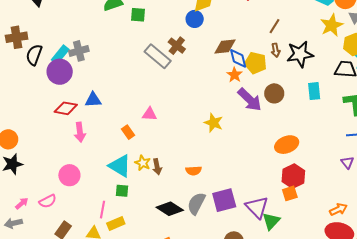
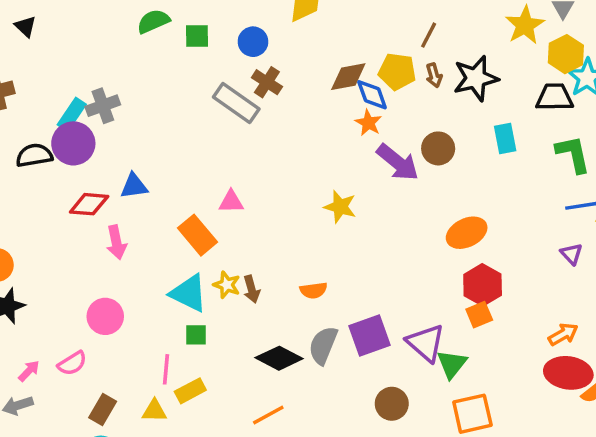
blue circle: (195, 19) -> (253, 42), moved
black semicircle: (34, 55) -> (34, 155), moved, turned 65
yellow pentagon: (256, 63) -> (397, 71), moved
orange rectangle: (128, 132) -> (197, 235), size x1.6

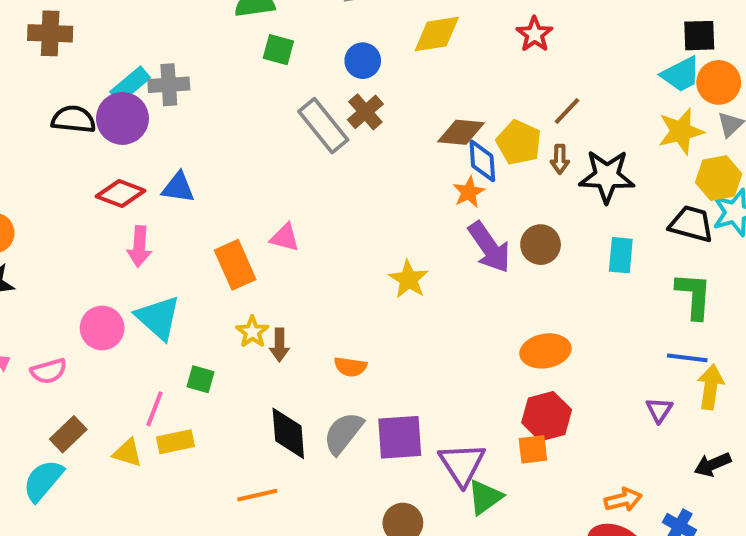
green square: (197, 36) -> (278, 50), moved
cyan triangle: (189, 293) -> (158, 318), moved
black diamond: (279, 358) -> (288, 433), turned 42

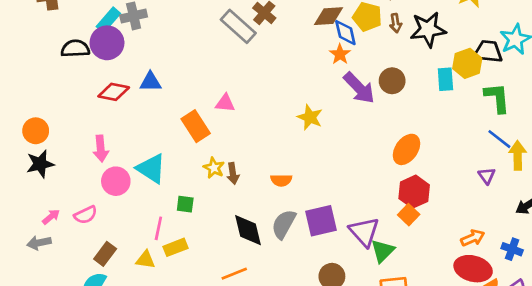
yellow hexagon: (719, 178) -> (467, 63), moved
pink arrow: (139, 246) -> (101, 149), moved
orange ellipse: (545, 351) -> (406, 149), turned -36
blue line: (687, 358) -> (499, 139), turned 40
orange square: (533, 449) -> (409, 215), turned -30

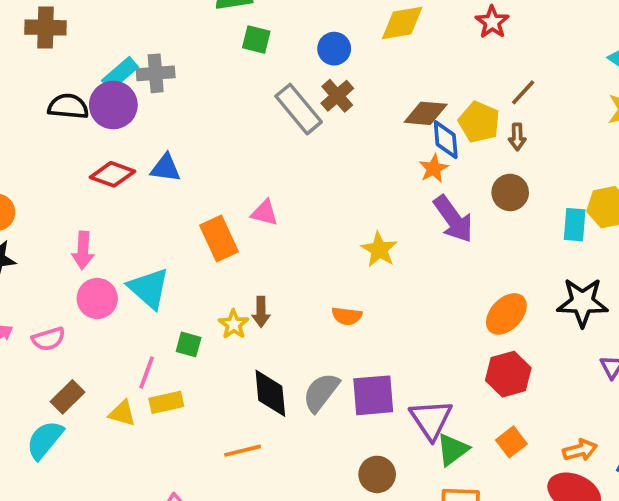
black star: (428, 29) -> (582, 302), moved
brown circle: (392, 81) -> (510, 192), moved
yellow star: (214, 168) -> (234, 324), moved
orange semicircle: (281, 180) -> (347, 316), moved
orange square: (409, 215) -> (511, 442), moved

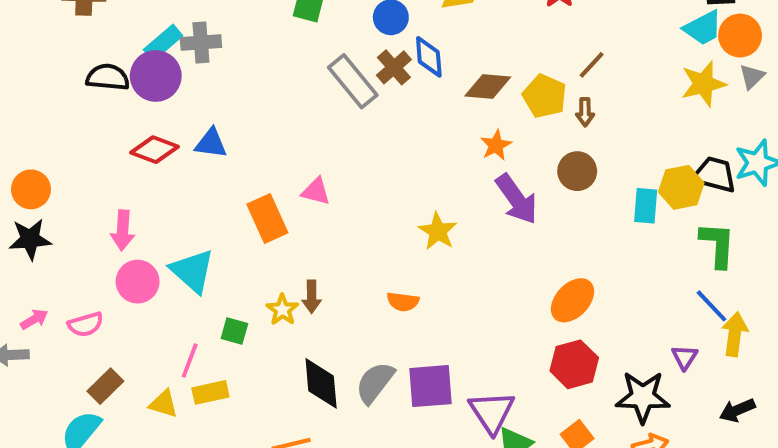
blue diamond: (446, 140) -> (429, 57), moved
black star: (582, 302) -> (643, 397), moved

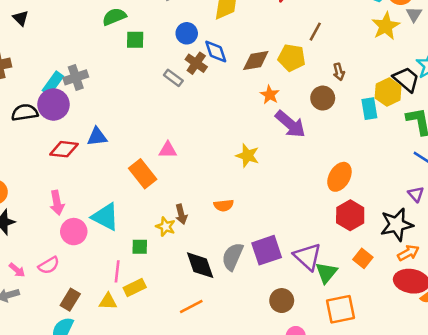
gray rectangle: (353, 81) -> (173, 78), size x0.6
brown arrow: (585, 112) -> (339, 72), moved
black trapezoid: (714, 175) -> (406, 79), turned 40
orange semicircle: (403, 302) -> (224, 205), moved
pink arrow: (34, 319) -> (17, 270), turned 84

